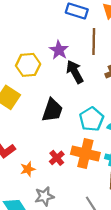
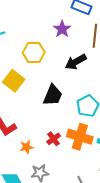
purple star: (59, 50) -> (62, 29), moved
black arrow: (75, 72) -> (76, 62), turned -95

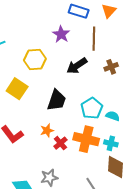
orange star: (27, 147) -> (47, 131), moved

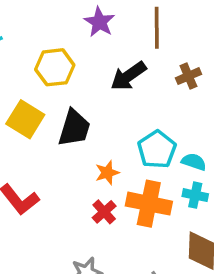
black trapezoid: (57, 100) -> (74, 128), moved
orange star: (47, 131) -> (107, 173), moved
cyan cross: (111, 143) -> (195, 195), moved

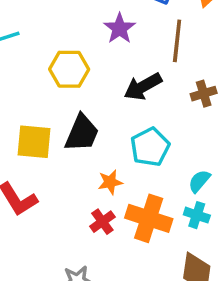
yellow square: (25, 119) -> (34, 142), moved, turned -33
cyan pentagon: (157, 149) -> (150, 147), moved
cyan semicircle: (194, 162) -> (199, 181), turned -75

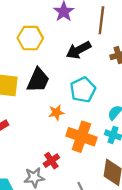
red cross: (102, 222) -> (51, 161), moved

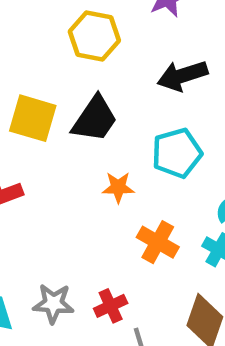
orange cross: (81, 137) -> (158, 242), size x0.7
red cross: (51, 161) -> (111, 306), moved

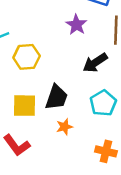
yellow hexagon: (94, 36) -> (27, 57), moved
orange star: (118, 187) -> (64, 127), moved

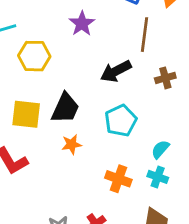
purple star: (76, 25) -> (82, 24), moved

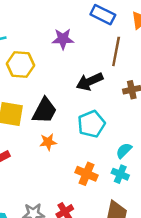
purple star: (82, 24) -> (63, 39), turned 30

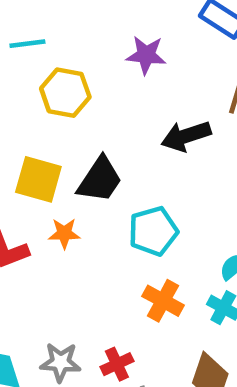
cyan pentagon: (91, 124) -> (153, 231), moved
orange star: (48, 142) -> (64, 233), moved

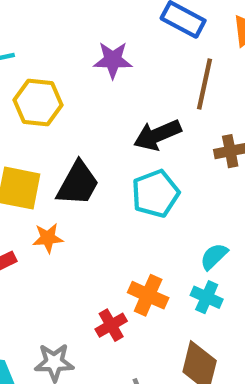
cyan pentagon: (153, 231) -> (155, 194), moved
red cross: (117, 364) -> (111, 325), moved

